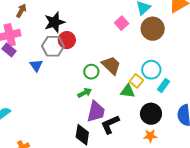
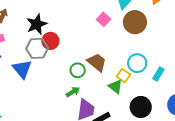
blue triangle: (36, 66) -> (22, 69), size x1.5
cyan rectangle: (164, 86) -> (158, 74), moved
green triangle: (128, 91) -> (115, 86), turned 35

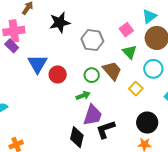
red circle: (50, 41) -> (58, 74), moved
gray hexagon: (37, 48) -> (92, 40), moved
cyan circle: (137, 63) -> (153, 69), moved
green triangle: (115, 86) -> (130, 52), moved

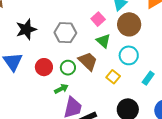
black star: (60, 22) -> (26, 29), moved
red circle: (58, 74) -> (44, 67), moved

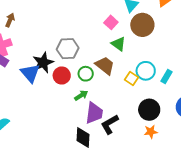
black star: (26, 29) -> (43, 63), moved
gray hexagon: (65, 33) -> (68, 49), moved
cyan circle: (129, 55) -> (146, 71), moved

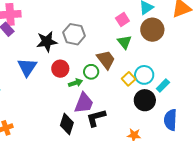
blue triangle: (30, 73) -> (27, 67), moved
green circle: (86, 74) -> (91, 72), moved
red circle: (62, 75) -> (60, 69), moved
black circle: (149, 110) -> (145, 100), moved

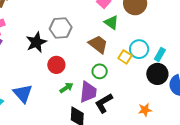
blue triangle: (27, 67) -> (23, 93), moved
green circle: (91, 72) -> (100, 71), moved
green arrow: (76, 83) -> (66, 88), moved
black circle: (145, 100) -> (157, 74), moved

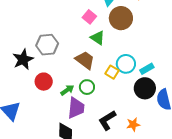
cyan rectangle: (160, 54) -> (147, 69), turned 32
green arrow: (66, 88) -> (67, 90), moved
black L-shape: (104, 103) -> (107, 120), moved

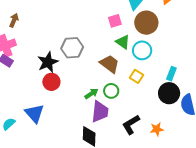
pink square: (89, 17) -> (115, 21), turned 32
cyan circle: (126, 64) -> (142, 50), moved
cyan rectangle: (147, 69) -> (171, 74), turned -40
red circle: (44, 82) -> (51, 82), moved

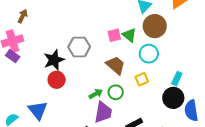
pink square: (115, 21) -> (114, 35), moved
green triangle: (123, 42) -> (129, 35), moved
yellow square: (136, 76) -> (142, 79), turned 32

